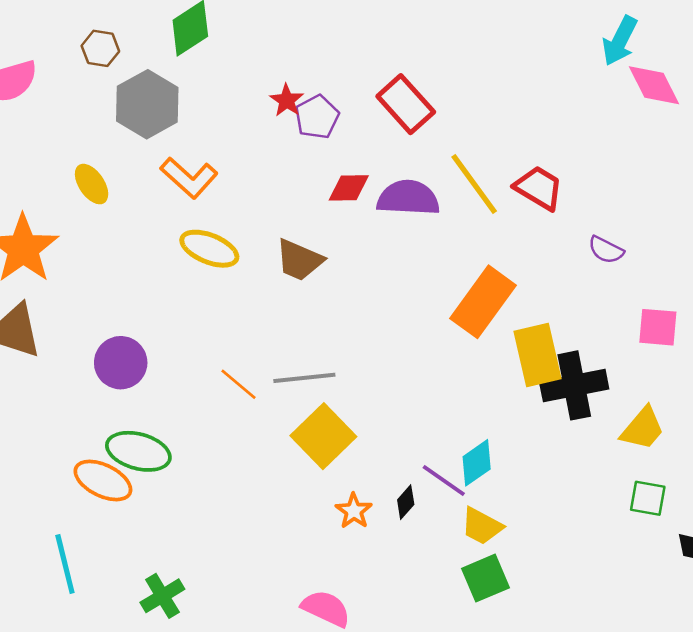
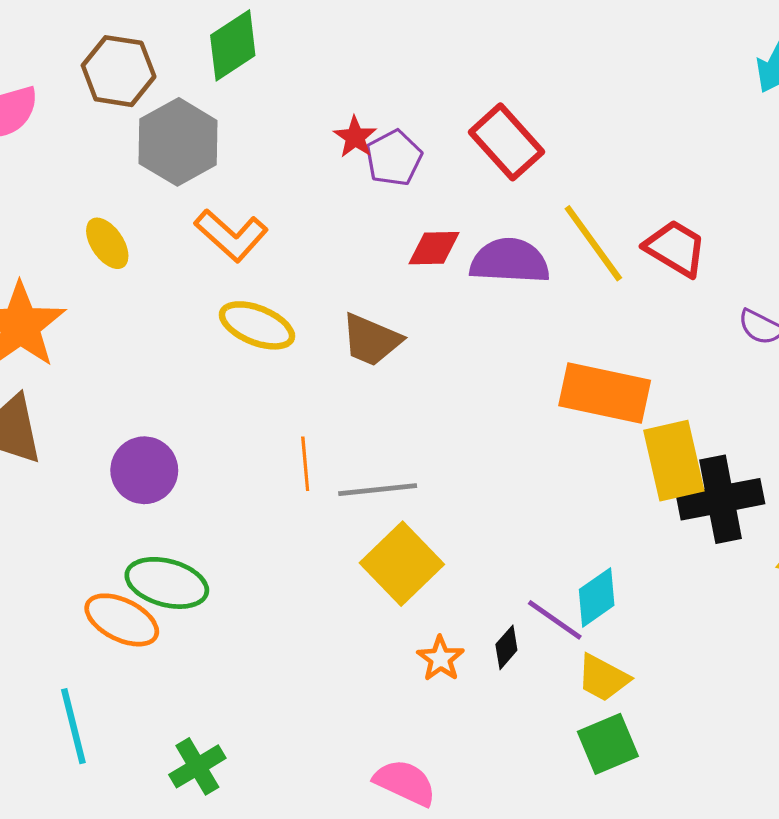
brown hexagon: (100, 48) -> (119, 71), size x1.5
orange rectangle: (483, 302) -> (605, 393), turned 66
orange line: (238, 384) -> (305, 464), moved, turned 45

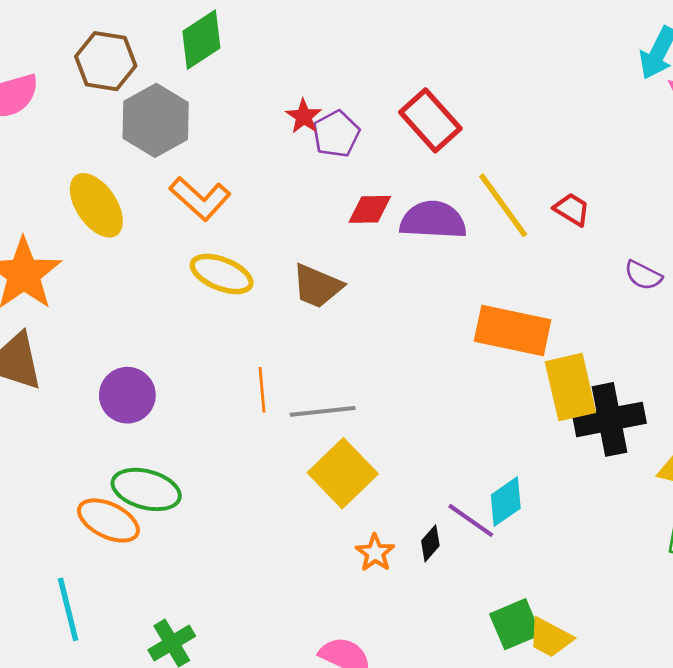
yellow ellipse: (107, 243) -> (96, 205), size x1.5
red trapezoid: (675, 248) -> (572, 209), size x0.7
yellow trapezoid: (603, 678) -> (550, 638), moved

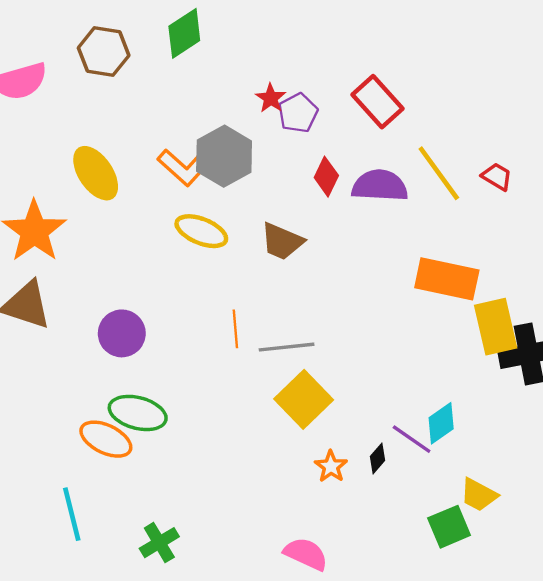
gray hexagon: (156, 120) -> (224, 156), moved
red diamond: (370, 209) -> (326, 177), turned -63
yellow trapezoid: (550, 638) -> (479, 495), moved

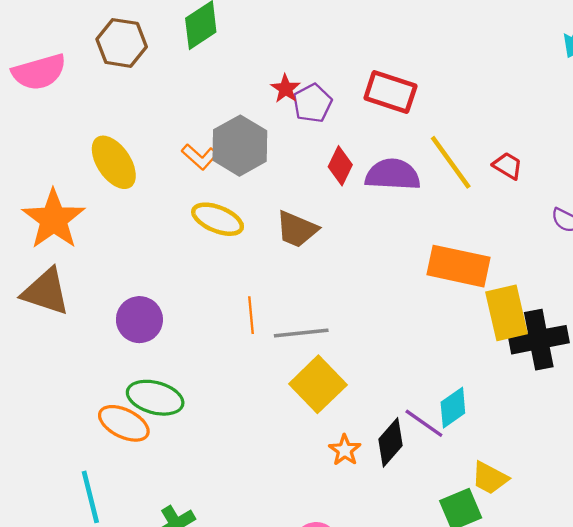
red rectangle: (377, 102) -> (390, 92), turned -30
orange L-shape: (183, 167) -> (200, 157), size x0.7
black diamond: (377, 458) -> (390, 442), size x1.6

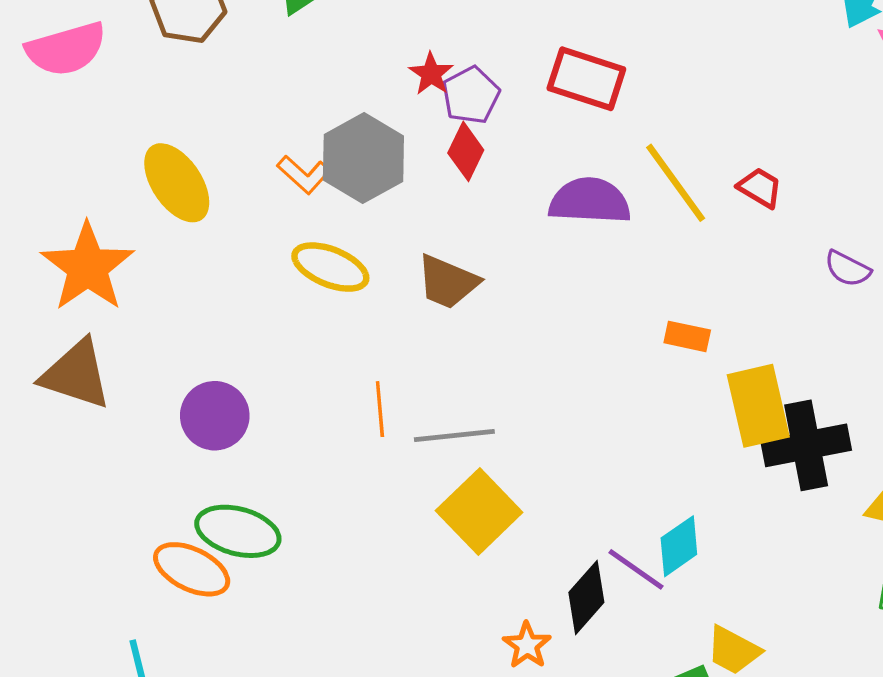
red diamond: (340, 166) -> (466, 151), moved
orange rectangle: (458, 266) -> (687, 336), size x0.5
orange star: (345, 450) -> (527, 645), moved

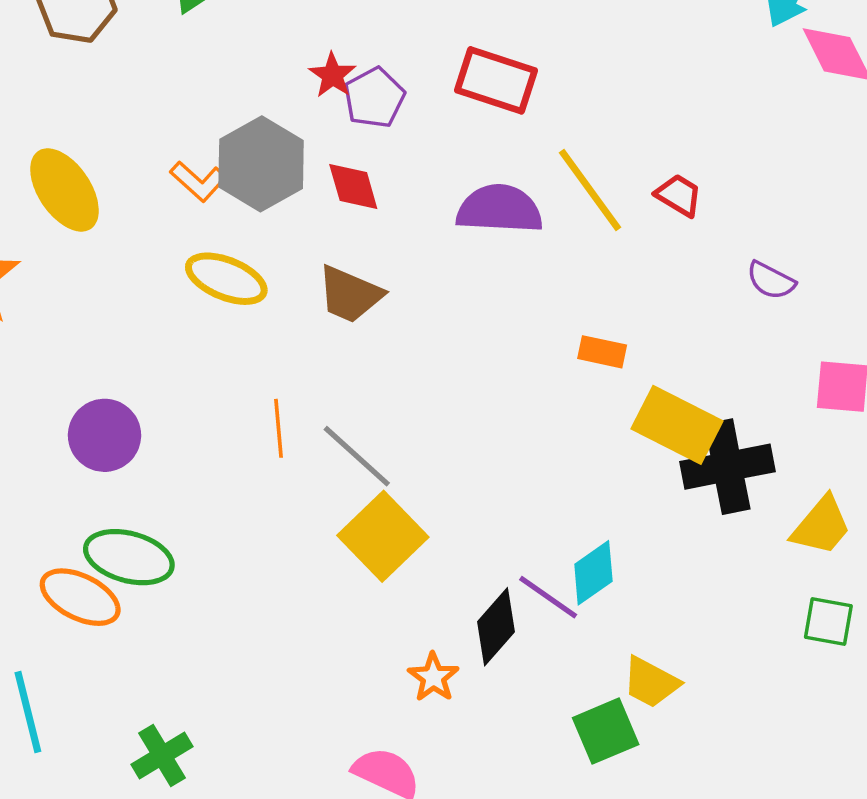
red diamond: (466, 151) -> (353, 186), moved, turned -42
yellow rectangle: (758, 406) -> (677, 425), turned -50
gray line: (454, 436) -> (357, 456), turned 48

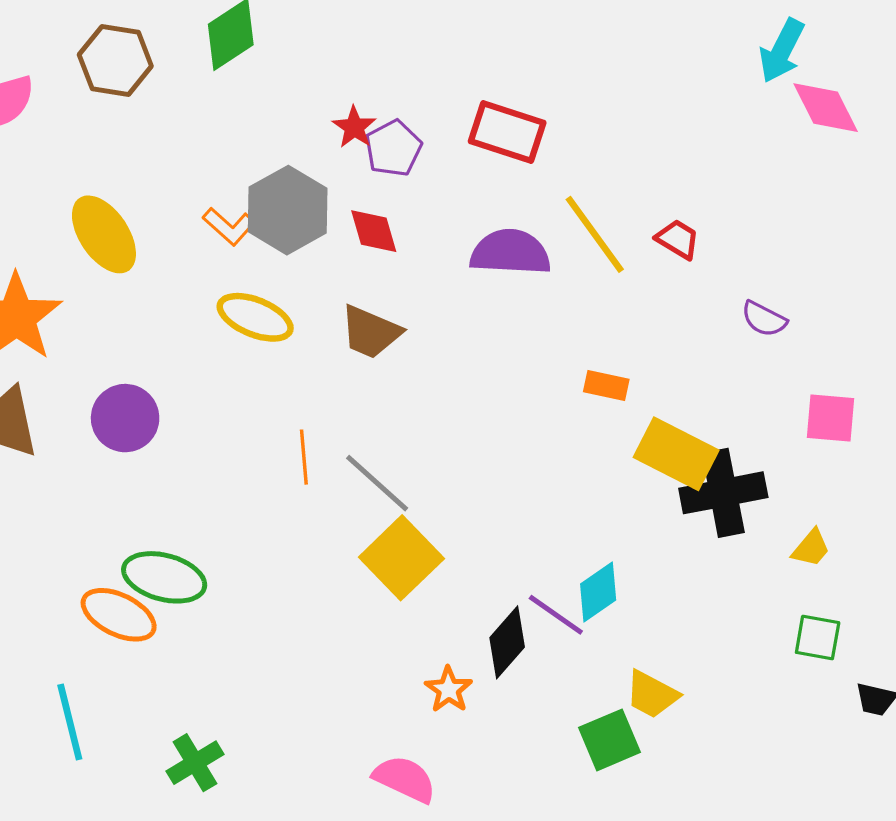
purple circle: (105, 435) -> (125, 418), moved
yellow trapezoid: (821, 526) -> (811, 548), size x0.7

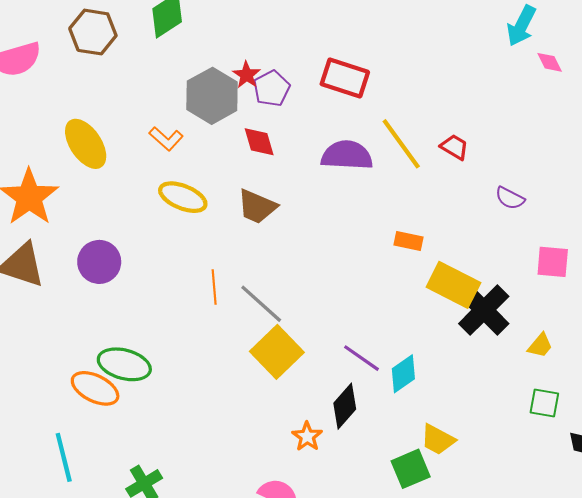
pink diamond: (826, 108) -> (550, 62), size x0.6
gray hexagon: (288, 210) -> (212, 96), moved
black cross: (723, 493) -> (484, 310), turned -34
purple line: (556, 615) -> (361, 358), moved

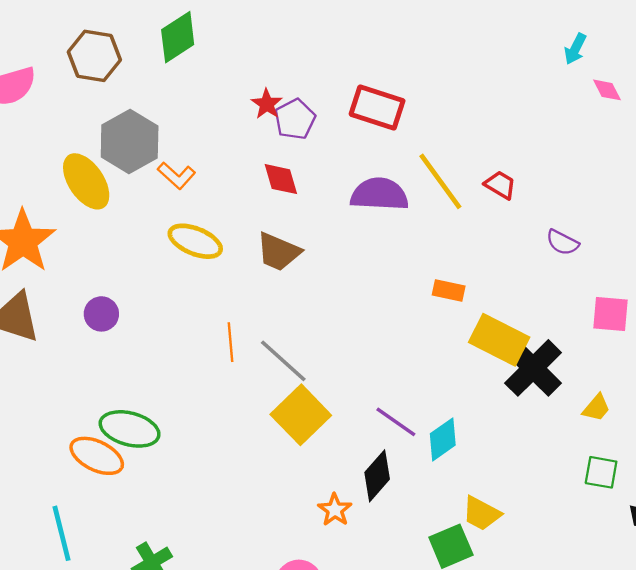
cyan arrow: (521, 26) -> (575, 49), size x0.7
gray hexagon: (212, 96) -> (130, 142), moved
purple circle: (99, 262) -> (101, 314), size x0.7

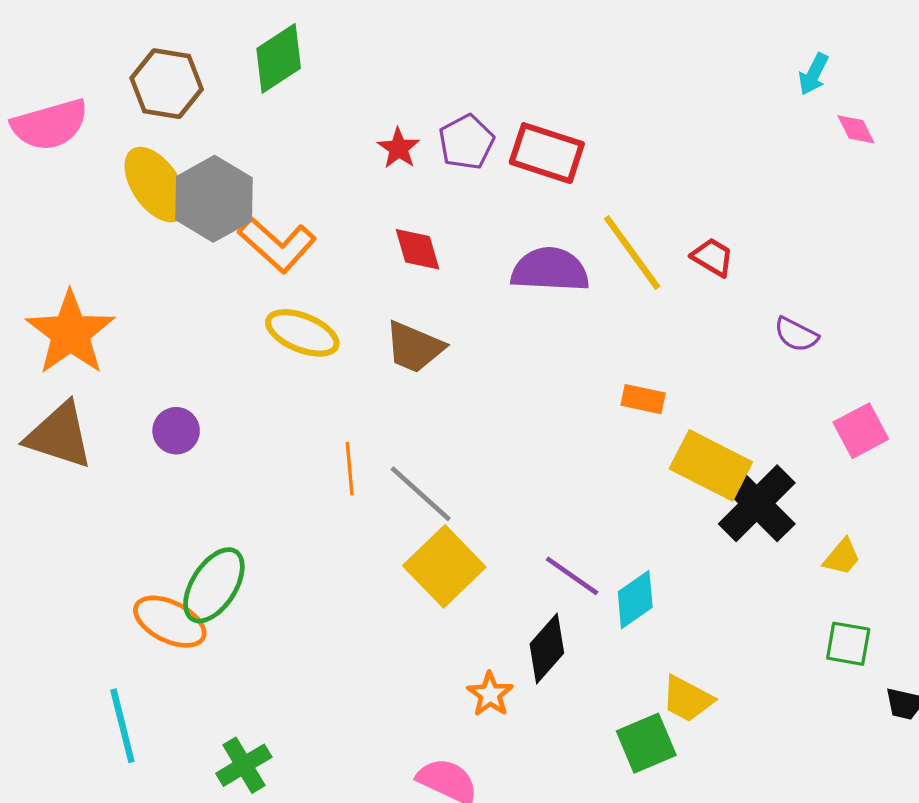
purple pentagon: (295, 119) -> (466, 142), moved
orange L-shape: (176, 176) -> (277, 245), size x1.5
yellow ellipse: (86, 181) -> (156, 185), moved
pink square: (610, 314) -> (861, 431), turned -33
green ellipse: (130, 429) -> (214, 585), turned -72

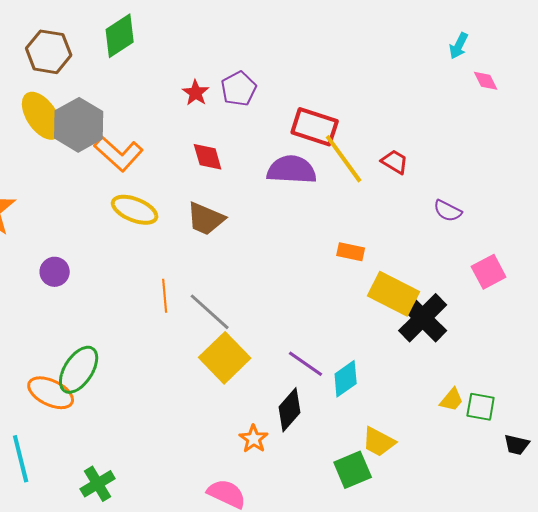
red rectangle: (547, 153) -> (315, 127), moved
yellow trapezoid: (842, 557) -> (452, 400), moved

